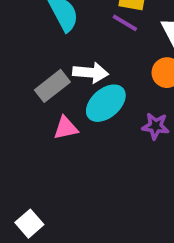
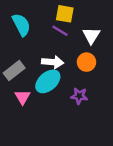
white arrow: (91, 73) -> (53, 62), moved
pink triangle: (66, 128) -> (23, 97), turned -49

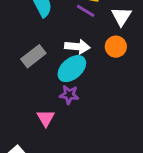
purple star: (79, 96) -> (69, 95), moved
pink triangle: (23, 97) -> (46, 118), moved

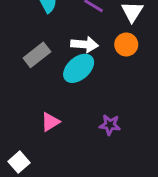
purple star: (69, 95) -> (110, 125), moved
pink triangle: (46, 118) -> (50, 122), turned 30

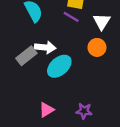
white arrow: (85, 44) -> (45, 47), moved
pink triangle: (50, 122) -> (46, 110), moved

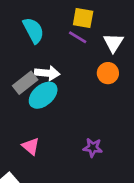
cyan ellipse: (59, 66) -> (43, 95), moved
pink triangle: (46, 110) -> (31, 146), moved, turned -49

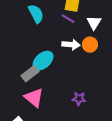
white arrow: (47, 73) -> (71, 45), moved
gray rectangle: (25, 83) -> (30, 74), moved
pink triangle: (31, 146) -> (34, 98), size x1.5

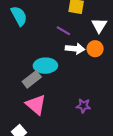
cyan semicircle: (36, 14) -> (19, 16), moved
purple line: (68, 19) -> (63, 31), moved
cyan ellipse: (43, 61) -> (45, 66), turned 40

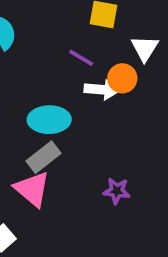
orange circle: (95, 49) -> (122, 78), moved
gray rectangle: (32, 79) -> (44, 157), moved

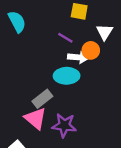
cyan ellipse: (49, 120) -> (67, 76), moved
purple star: (117, 191) -> (64, 125), moved, size x1.5

